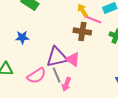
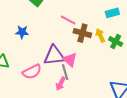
yellow arrow: (83, 10) -> (100, 35), moved
pink line: (94, 20) -> (68, 20), moved
gray line: (57, 75) -> (65, 72), moved

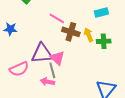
green cross: (116, 42) -> (104, 41), turned -32
pink arrow: (61, 84) -> (47, 82), turned 72

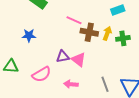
yellow arrow: (89, 35) -> (107, 33), turned 48
purple triangle: (42, 53) -> (63, 57), size x0.6
gray line: (52, 70) -> (105, 84), moved

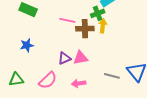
green cross: (123, 38) -> (98, 13), moved
pink triangle: (79, 60) -> (81, 58), turned -35
gray line: (105, 84) -> (112, 76), turned -42

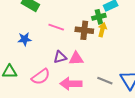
pink line: (67, 20) -> (56, 27), moved
pink arrow: (79, 83) -> (71, 84), size x1.5

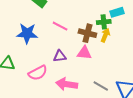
blue star: (25, 39) -> (27, 33), size x1.5
pink triangle: (76, 59) -> (84, 53), moved

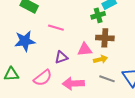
brown cross: (87, 33) -> (105, 38), moved
yellow arrow: (105, 35) -> (100, 59), moved, turned 64

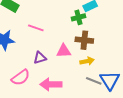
yellow arrow: (100, 59) -> (87, 61), moved
gray line: (107, 79) -> (94, 81), moved

